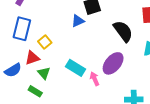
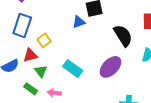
pink arrow: (95, 79) -> (54, 93), moved, turned -64

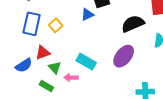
black semicircle: (123, 36) -> (133, 24), turned -75
yellow square: (44, 40) -> (56, 25), moved
pink arrow: (54, 93) -> (71, 78), moved

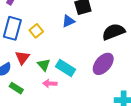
red triangle: (43, 53) -> (22, 58), turned -35
green triangle: (55, 67) -> (44, 65), moved
green rectangle: (46, 86) -> (16, 88), moved

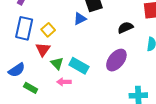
black semicircle: (114, 32) -> (125, 28), size x0.7
red triangle: (22, 58) -> (43, 50), moved

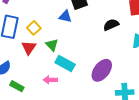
blue triangle: (80, 19) -> (65, 16), turned 40
purple ellipse: (116, 60) -> (102, 70), moved
green triangle: (57, 63) -> (52, 45), moved

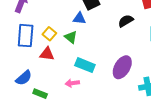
green triangle: (52, 45) -> (71, 37), moved
red triangle: (29, 48) -> (47, 54), turned -49

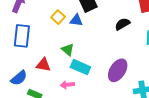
yellow square: (49, 34) -> (58, 17), moved
green triangle: (71, 37) -> (68, 50), moved
red triangle: (47, 54) -> (43, 65), moved

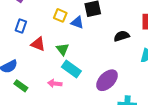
yellow square: (58, 17) -> (60, 15), turned -32
blue rectangle: (22, 36) -> (21, 26), size x0.6
red triangle: (43, 65) -> (38, 44), moved

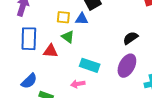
blue rectangle: (21, 26) -> (29, 39), size x1.6
black semicircle: (122, 36) -> (131, 38), moved
green triangle: (63, 49) -> (68, 37), moved

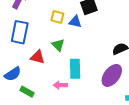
green triangle: (68, 37) -> (58, 45), moved
red triangle: (51, 51) -> (38, 57), moved
cyan rectangle: (90, 65) -> (75, 69), turned 60

